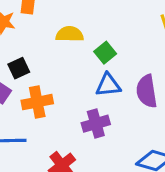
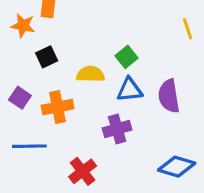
yellow semicircle: (70, 34) -> (90, 74), moved
black square: (19, 68) -> (47, 57), moved

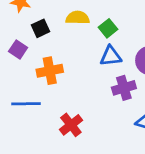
yellow semicircle: (90, 74) -> (78, 18), moved
purple square: (20, 98) -> (18, 50), moved
purple cross: (117, 129) -> (124, 88), moved

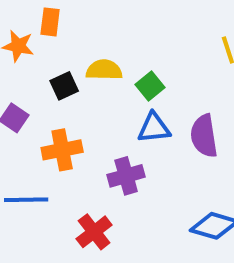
black square: (41, 28) -> (64, 86), moved
purple cross: (124, 88) -> (126, 176), moved

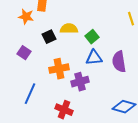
orange cross: (62, 150) -> (59, 69), moved
blue line: (26, 200) -> (30, 94), turned -65
red cross: (94, 232) -> (64, 110), turned -30

